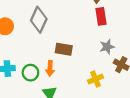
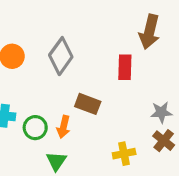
red rectangle: (101, 16) -> (125, 67), moved
gray star: (107, 47) -> (161, 112), moved

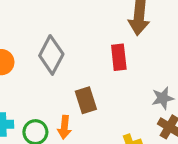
brown rectangle: (88, 104) -> (86, 100), turned 60

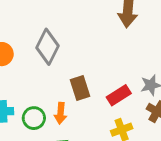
red rectangle: (119, 57) -> (119, 95), moved, turned 65

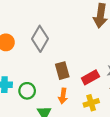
orange arrow: (60, 113) -> (63, 96), moved

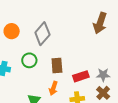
green circle: (27, 91) -> (29, 60), moved

